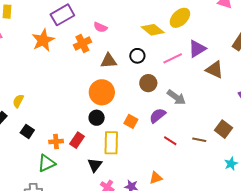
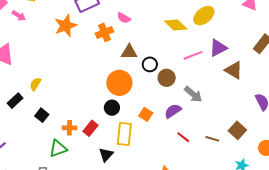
black circle: (137, 56) -> (150, 64), moved

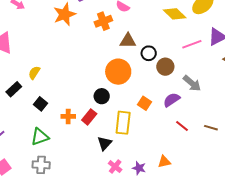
black circle: (112, 108) -> (102, 96), moved
green triangle: (58, 149) -> (40, 137), moved

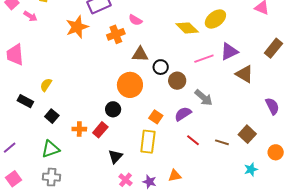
black rectangle: (14, 89) -> (25, 101), turned 70
yellow rectangle: (123, 123) -> (148, 142), moved

